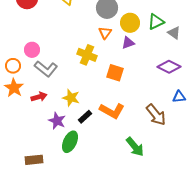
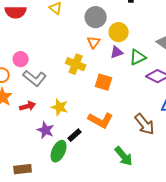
green triangle: (156, 22) -> (138, 57), moved
black rectangle: (85, 117) -> (75, 135), moved

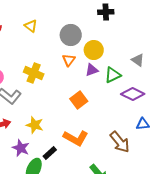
yellow cross: (76, 64) -> (34, 73), moved
orange square: (104, 82) -> (79, 100), turned 36

